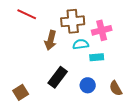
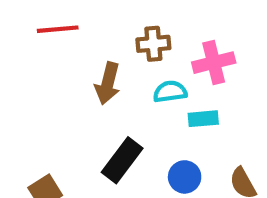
red line: (27, 14) -> (58, 29), turned -30
brown cross: (73, 21) -> (153, 44), size x0.7

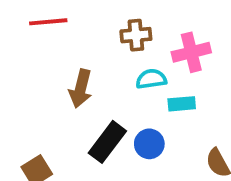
brown arrow: (108, 83) -> (81, 89), moved
blue circle: (185, 177) -> (149, 144), moved

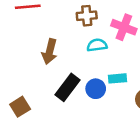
pink cross: (191, 52) -> (124, 27), turned 35
cyan rectangle: (182, 104) -> (117, 78), moved

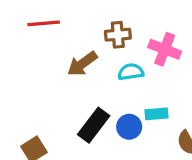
brown arrow: (50, 52) -> (82, 64), moved, turned 40

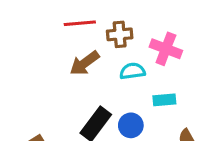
red line: (44, 23) -> (80, 23), moved
cyan rectangle: (157, 114) -> (164, 100), moved

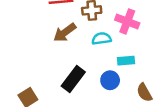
blue circle: (131, 125) -> (110, 80), moved

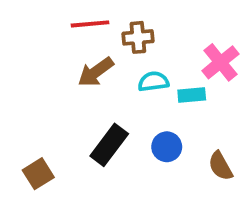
pink cross: (127, 21) -> (220, 62), moved, turned 30
cyan rectangle: (126, 61) -> (192, 95), moved

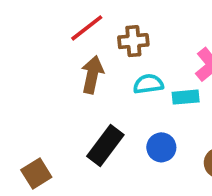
red line: (90, 24) -> (87, 28), turned -33
brown arrow: (96, 72) -> (92, 75), turned 138

